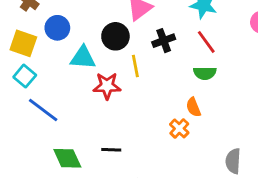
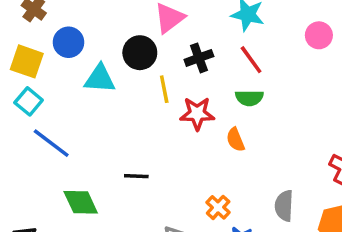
red star: (107, 86) -> (197, 114), moved
orange cross: (179, 128) -> (218, 207), moved
black line: (111, 150) -> (136, 176), moved

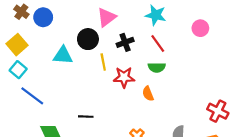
blue circle: (69, 42) -> (43, 17), moved
yellow square: (27, 61) -> (17, 45), turned 30

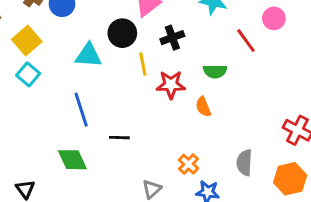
red line: (158, 43) -> (246, 41), moved
blue line: (32, 96) -> (81, 110), moved, turned 35

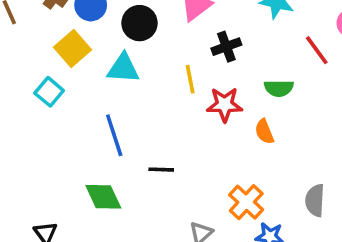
black circle: (122, 33) -> (140, 23), moved
yellow square: (27, 41) -> (73, 48), moved
orange cross: (189, 164) -> (246, 202), size x1.4

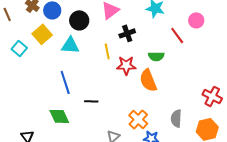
cyan square: (49, 92) -> (19, 48), moved
orange semicircle: (264, 132) -> (148, 80), size x1.6

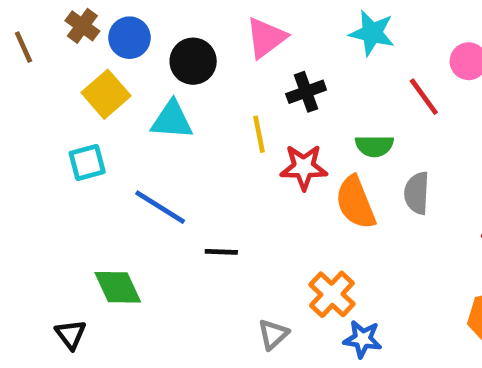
cyan square: (19, 48) -> (87, 162), moved, turned 35
blue line: (65, 82) -> (160, 207), turned -40
green diamond: (59, 116) -> (118, 287), moved
gray semicircle: (176, 118) -> (417, 193), moved

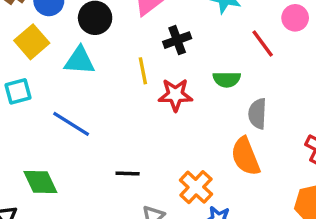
orange semicircle: (356, 202) -> (246, 156), moved
black line: (221, 252) -> (128, 173), moved

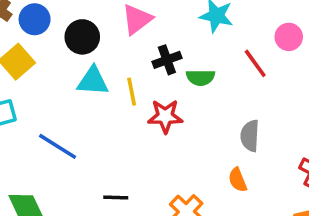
cyan triangle: (80, 61) -> (93, 81), moved
green semicircle: (227, 79) -> (200, 78), moved
orange semicircle: (246, 156) -> (238, 180), size x0.6

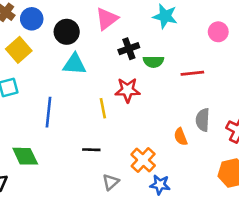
red line: (255, 63) -> (192, 73), moved, turned -60
yellow line: (132, 92) -> (103, 108), moved
gray semicircle: (250, 136) -> (203, 120), moved
blue line: (58, 146) -> (49, 112), turned 64

